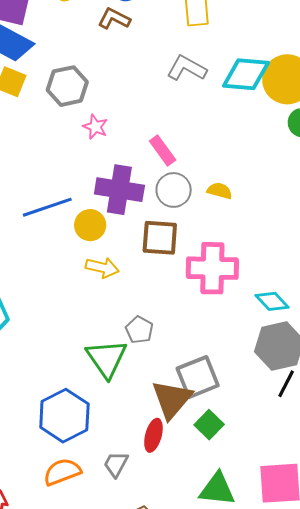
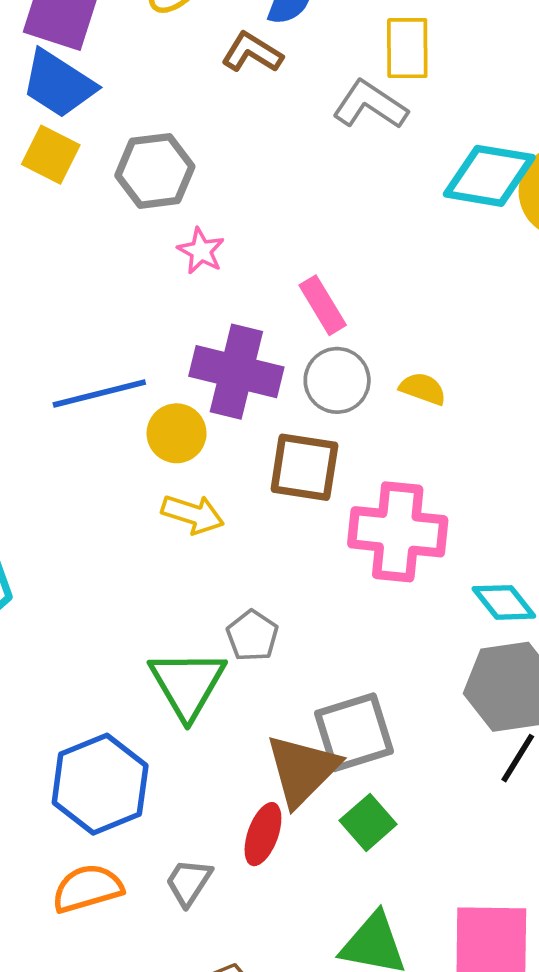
gray L-shape: (187, 68) -> (370, 105), moved

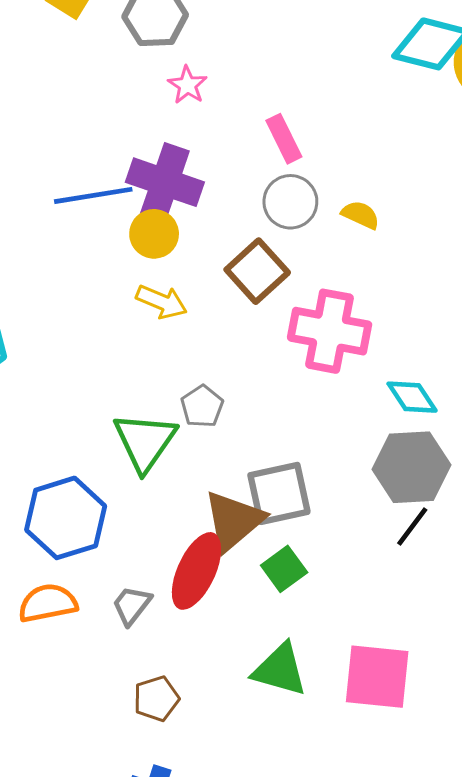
purple cross: (236, 372) -> (165, 182), moved
brown square: (304, 467) -> (257, 271), turned 34
red ellipse: (263, 834) -> (196, 571), size x1.5

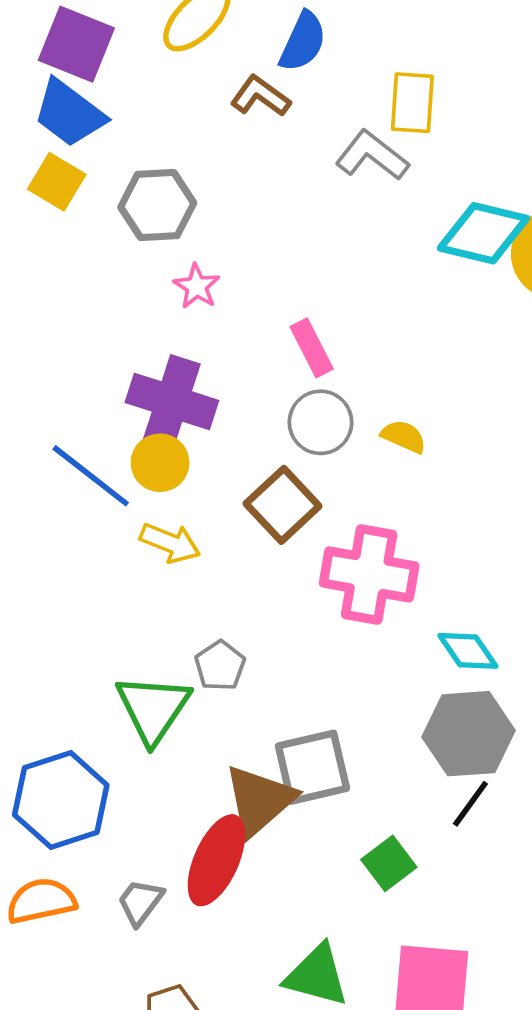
blue line: (93, 195) -> (91, 476), moved, turned 48
green square: (284, 569) -> (389, 863), moved

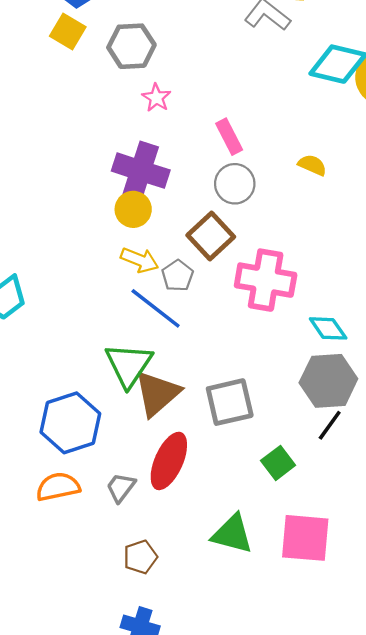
yellow semicircle: (404, 436) -> (312, 165), moved
blue line: (91, 476) -> (156, 308), moved
gray pentagon: (220, 666) -> (178, 276), moved
brown triangle: (259, 800) -> (157, 393), moved

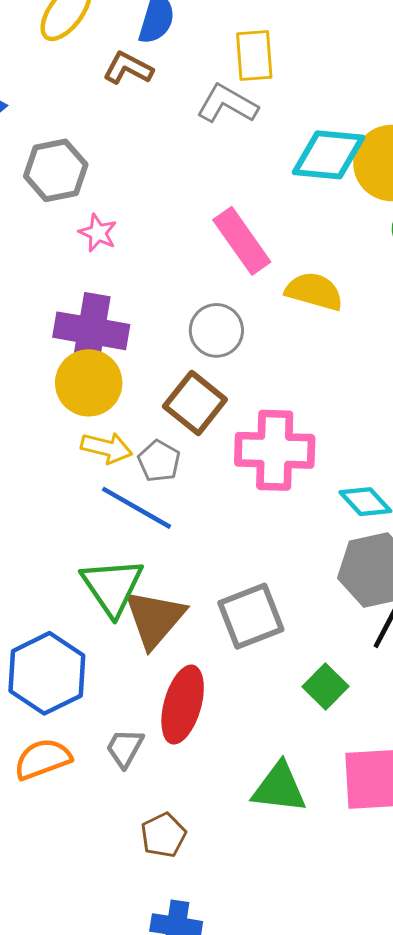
pink rectangle: (229, 137) -> (242, 241), moved, size x1.4
yellow semicircle: (312, 165) -> (314, 291), size x1.5
yellow circle: (133, 209) -> (89, 383), size x1.4

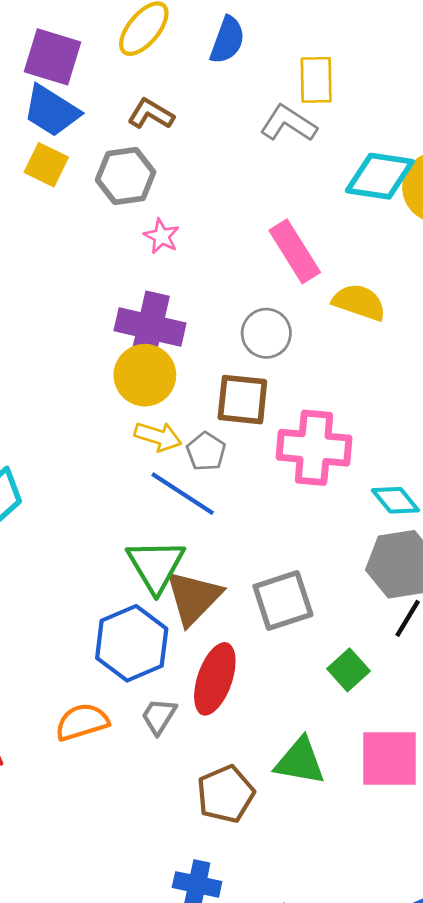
brown L-shape: (128, 68) -> (151, 114), moved
brown square: (195, 403) -> (242, 400), turned -36
blue hexagon: (47, 673) -> (132, 643), moved
brown pentagon: (163, 835) -> (226, 794), moved, size x1.4

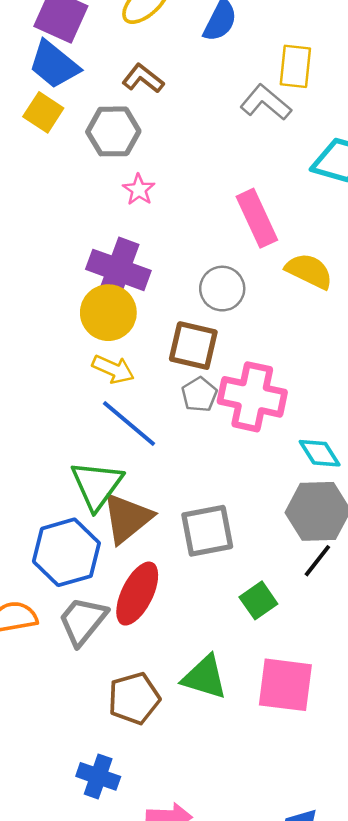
gray pentagon: (206, 451) -> (199, 394), moved
gray trapezoid: (159, 716) -> (83, 621), size x1.5

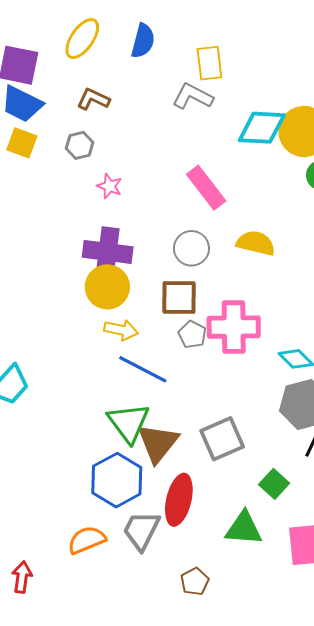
gray hexagon: (113, 131) -> (80, 145), size x0.7
yellow semicircle: (309, 271) -> (256, 243), moved
green triangle: (205, 677) -> (244, 528), moved
brown pentagon: (134, 698) -> (195, 582), size x0.7

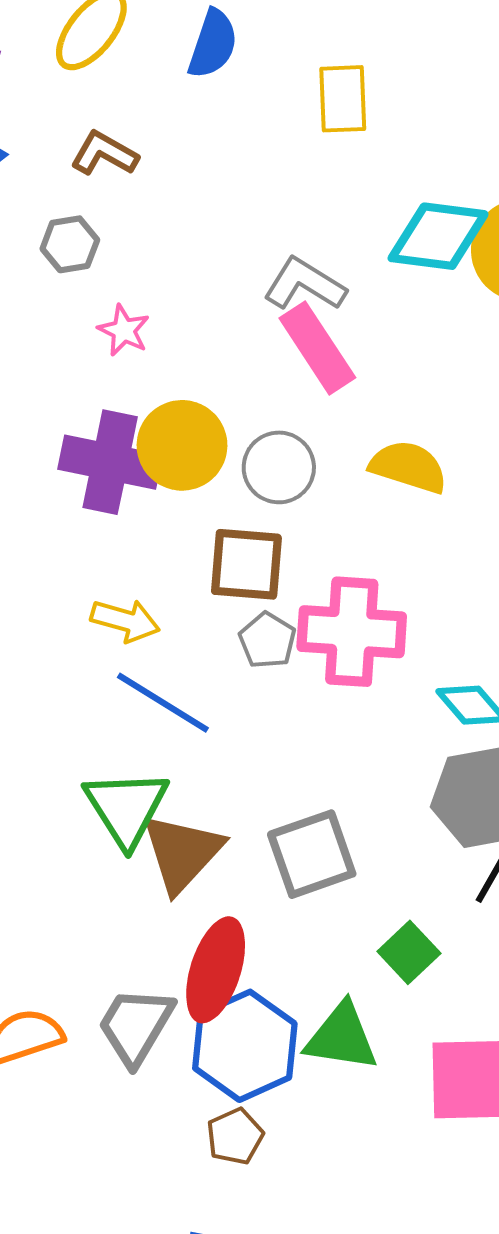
gray L-shape: (193, 96) -> (305, 284), moved
yellow circle: (107, 287) -> (182, 445), moved
blue hexagon: (117, 480) -> (245, 1046), moved

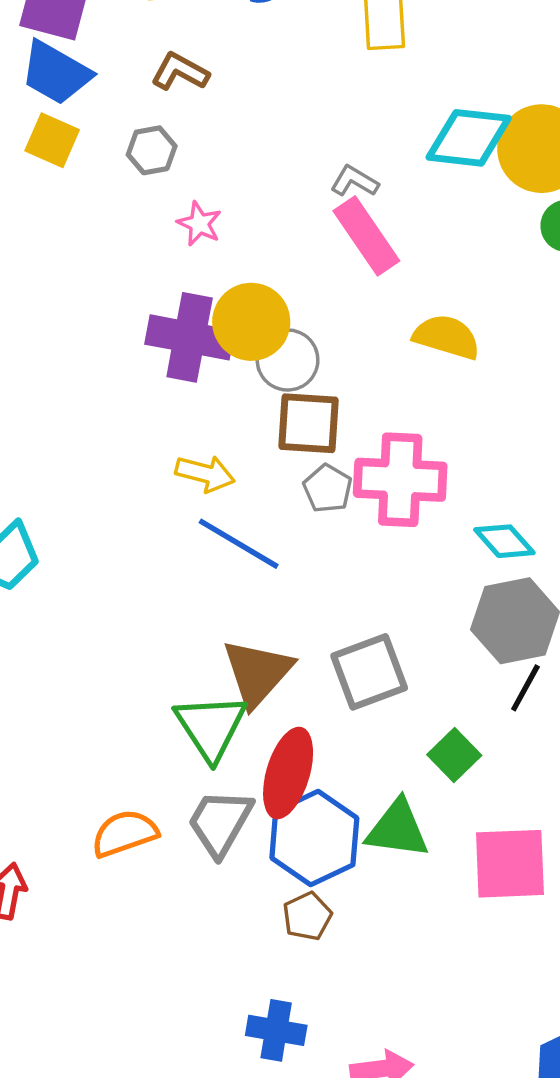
gray L-shape: (305, 284) -> (354, 181), size x0.7
gray circle: (279, 467) -> (288, 360), moved
green triangle: (126, 808) -> (211, 727), moved

